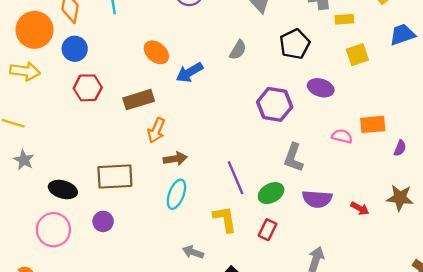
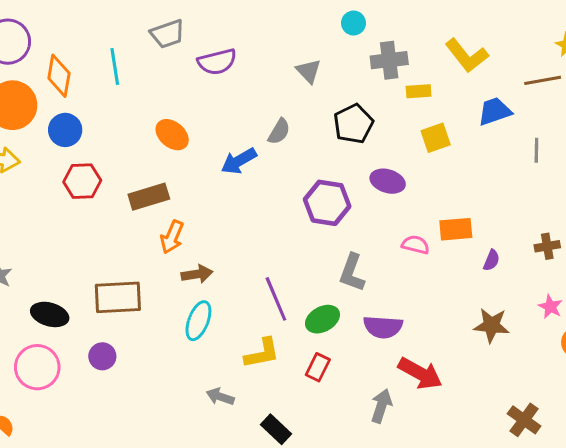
blue arrow: (189, 72) -> (239, 161), moved
red arrow: (360, 208) -> (420, 373), moved, size x1.8
yellow L-shape: (225, 219) -> (262, 353), turned 88

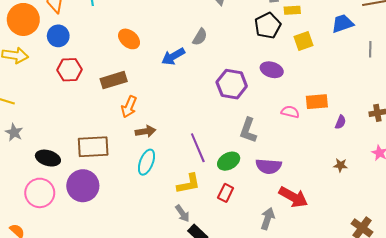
black pentagon: (353, 124) -> (268, 26), moved
brown star: (491, 325) -> (340, 165), size x0.6
purple circle: (102, 356) -> (83, 186), size x1.8
gray arrow: (220, 397) -> (182, 213), moved, turned -144

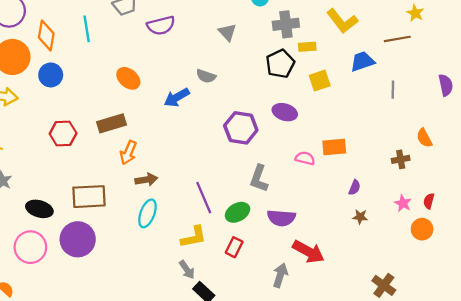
gray semicircle: (200, 37) -> (206, 76), turned 78
red hexagon: (70, 70) -> (63, 133), moved
purple semicircle: (340, 122) -> (355, 188), moved

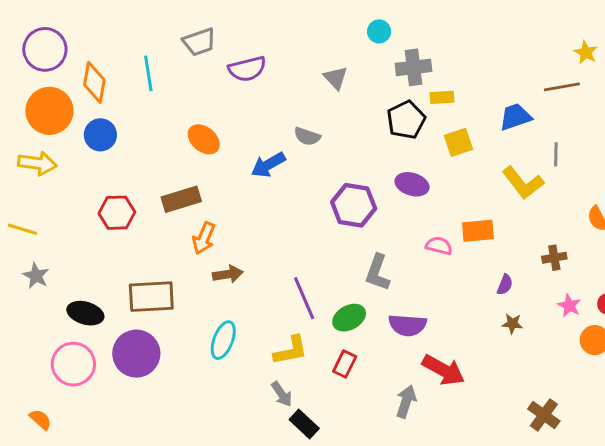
yellow L-shape: (342, 21) -> (523, 183), moved
brown cross: (401, 159) -> (554, 258), moved
cyan ellipse: (147, 213) -> (223, 340), moved

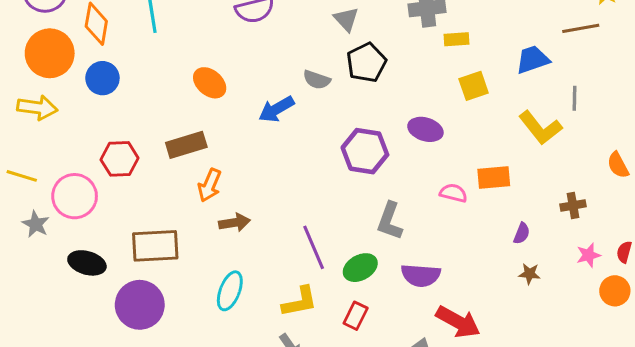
black pentagon: (406, 120) -> (366, 63), moved
pink star: (569, 306) -> (588, 255), turned 30
pink circle: (73, 364) -> (75, 196), moved

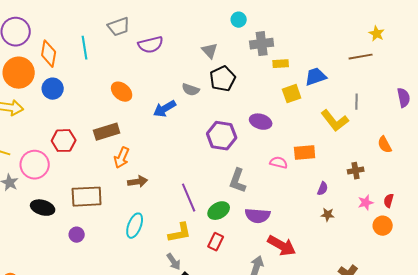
blue trapezoid: (533, 60) -> (316, 77), moved
purple circle: (140, 305) -> (77, 235), size x0.5

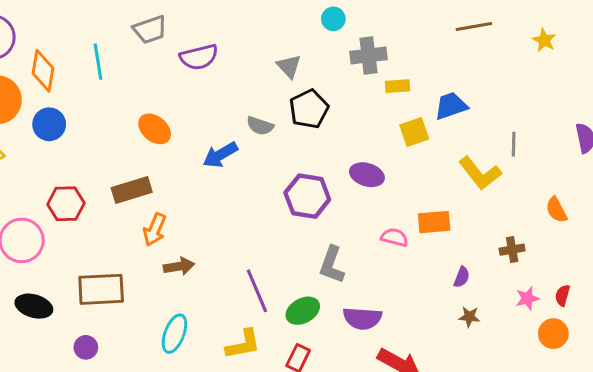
brown line: (361, 57) -> (474, 26), moved

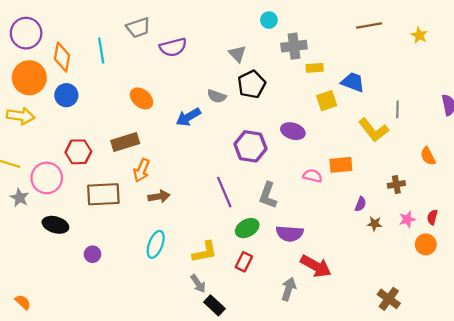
blue trapezoid: (451, 106) -> (353, 82), turned 40
brown rectangle: (101, 289) -> (103, 194), moved
purple line: (257, 291) -> (224, 192), moved
brown star: (469, 317) -> (375, 224), moved

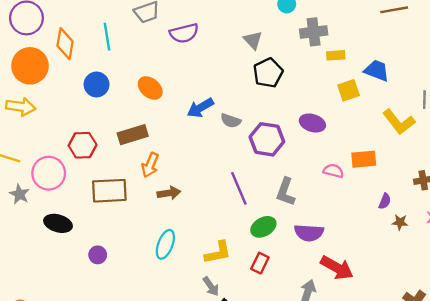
blue circle: (66, 95) -> (97, 84), moved
gray semicircle: (217, 96) -> (231, 121), moved

